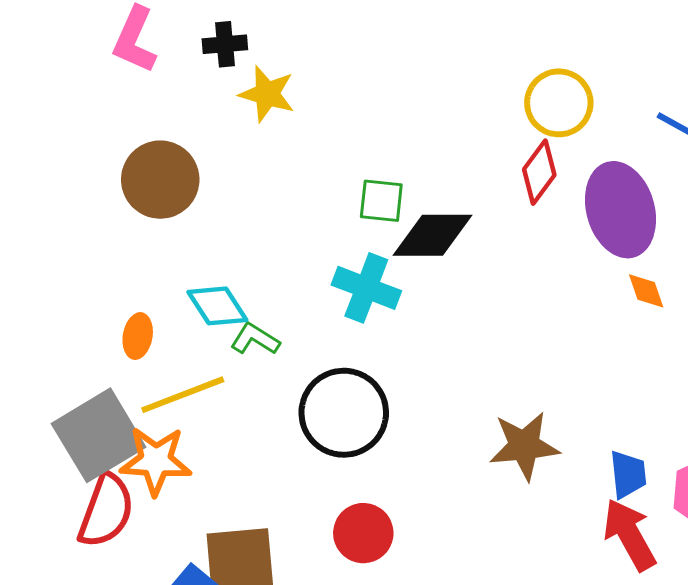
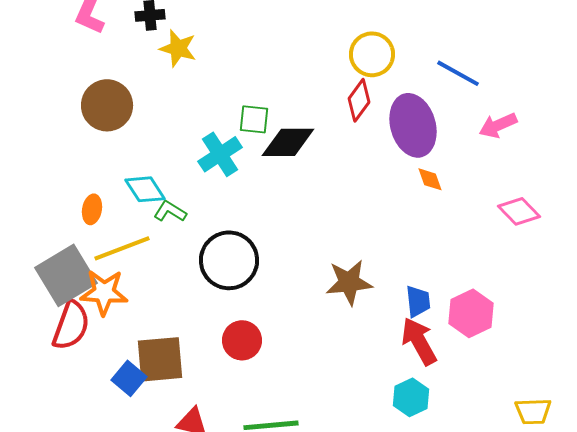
cyan cross: (366, 288) -> (220, 154), moved, turned 36

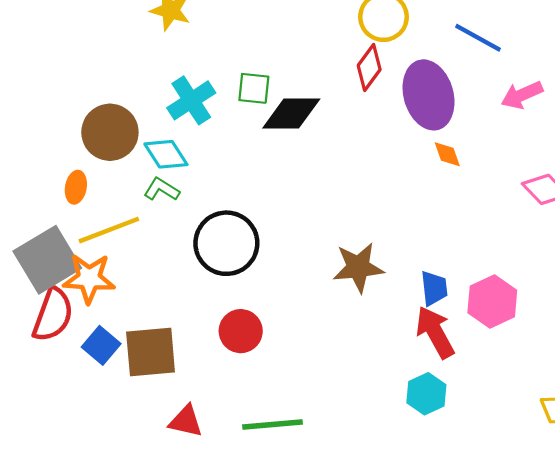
brown circle: (107, 105) -> (110, 132), moved
cyan cross: (220, 154) -> (191, 100), moved
cyan diamond: (145, 189) -> (166, 154), moved
blue square: (129, 378) -> (101, 345), moved

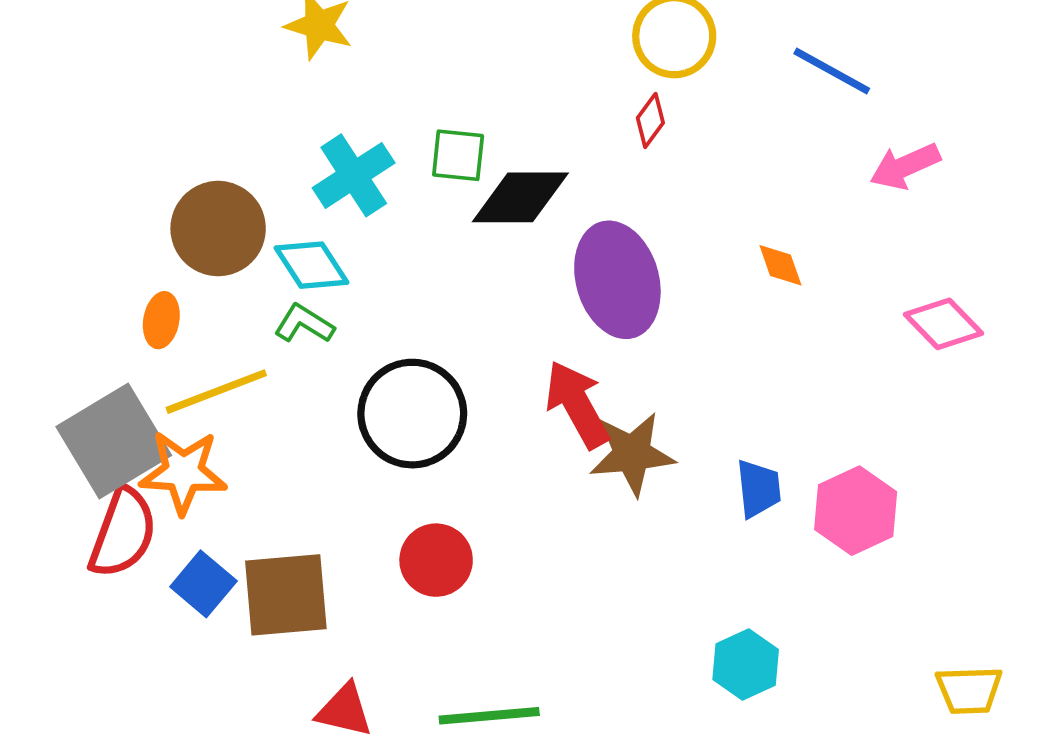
red diamond: (369, 67) -> (650, 120), size x0.7
purple ellipse: (429, 95) -> (617, 280), moved
red arrow: (435, 332) -> (577, 404), moved

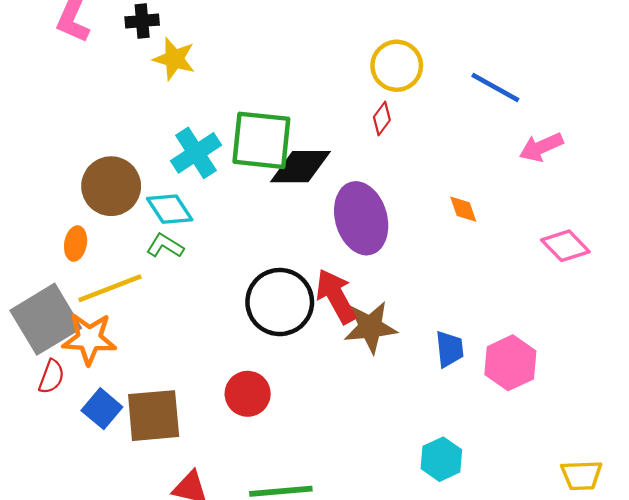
green square: (458, 155) -> (261, 140), size x1.8
black circle: (412, 414) -> (280, 302), moved
red semicircle: (123, 533) -> (51, 377), size x0.6

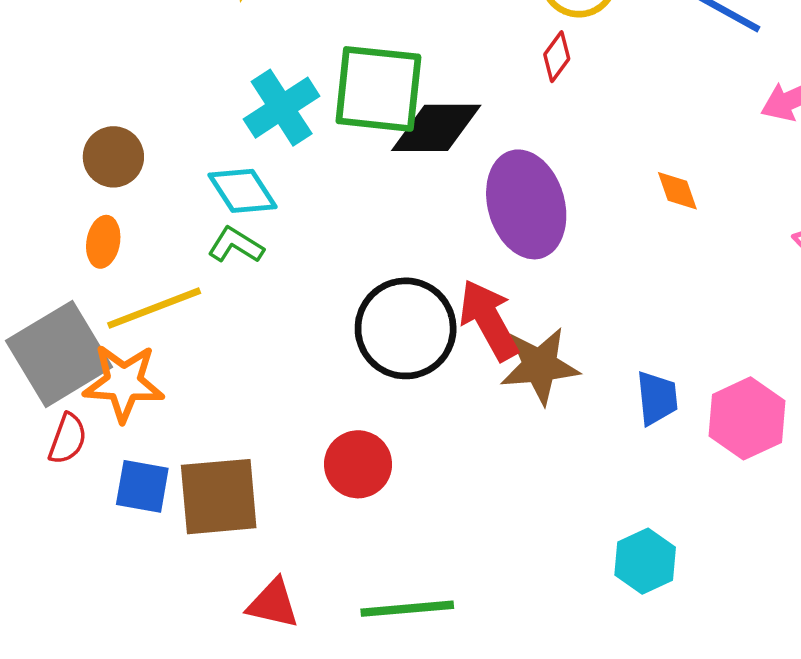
brown circle: (111, 186) -> (113, 157), moved, size x0.7
blue square: (102, 409) -> (142, 486), turned -30

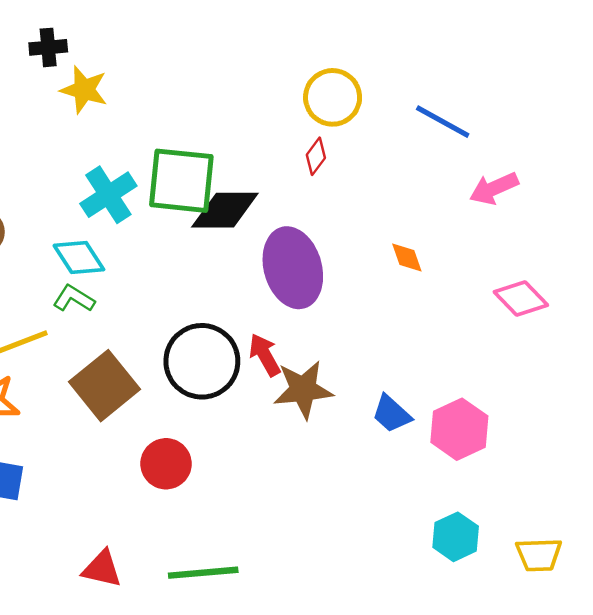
red arrow: (489, 320) -> (265, 355), size x0.7
blue trapezoid: (657, 398) -> (391, 414), turned 138
brown square: (219, 497) -> (105, 386), moved, turned -34
cyan hexagon: (645, 561) -> (456, 537), moved

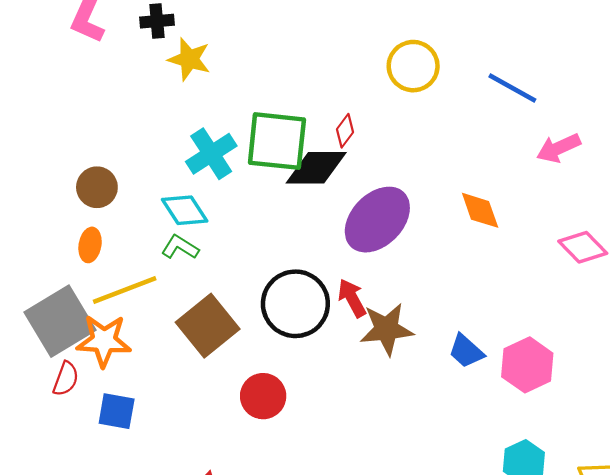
red diamond: (316, 156) -> (345, 131), moved
orange diamond: (407, 257) -> (480, 210), size x1.4
purple ellipse: (293, 268) -> (377, 220), turned 60

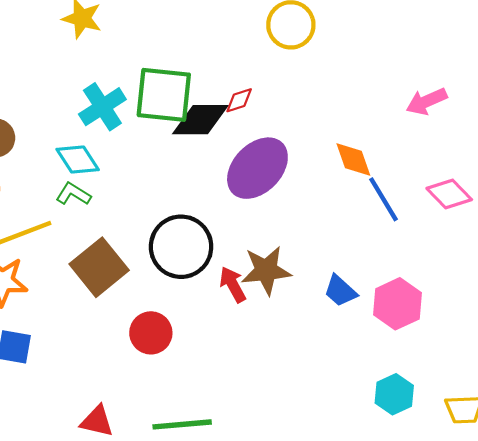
blue line: (512, 88) -> (383, 199), moved, turned 30
red diamond: (345, 131) -> (239, 100), moved, turned 36
red arrow: (352, 298) -> (233, 284), moved

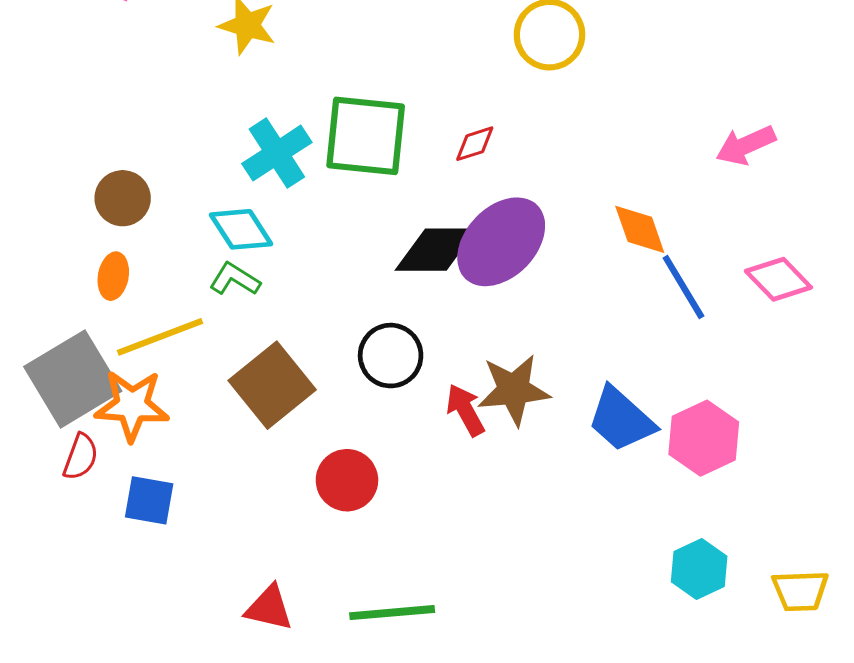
black diamond: (200, 120) -> (436, 250), moved
black circle: (181, 247) -> (391, 356), size x0.7
blue trapezoid: (340, 291) -> (621, 419), size x1.4

